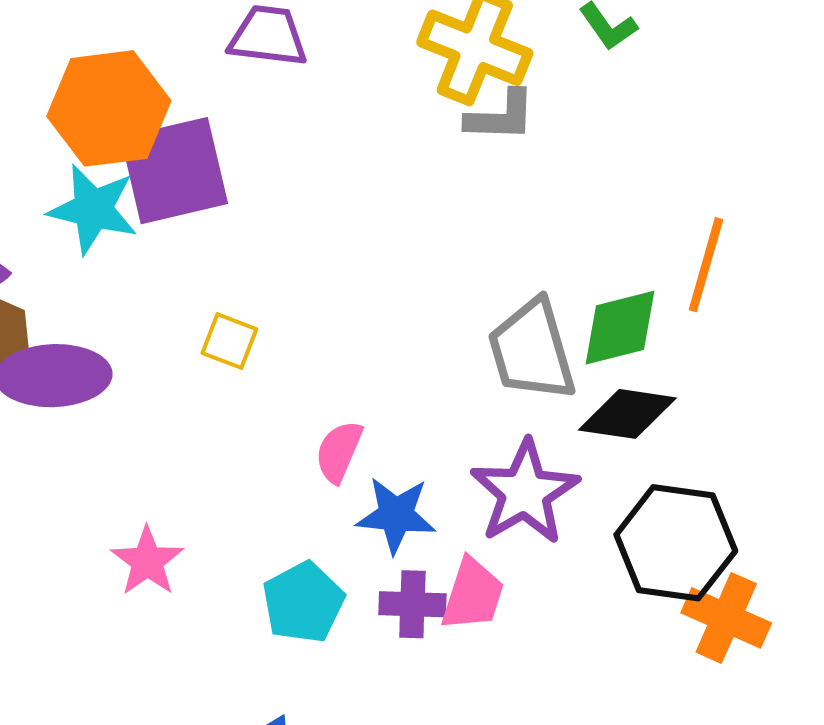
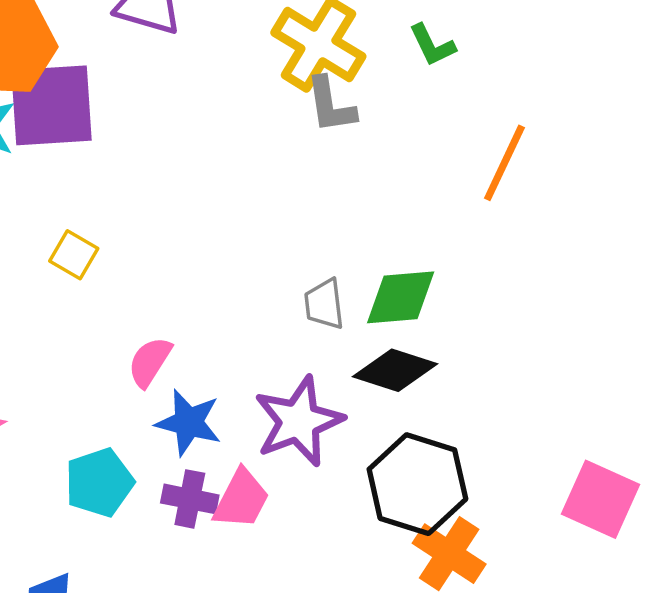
gray L-shape: (501, 116) -> (331, 105), turned 70
orange line: (706, 265) -> (504, 163), moved
gray trapezoid: (532, 350) -> (324, 304), size x0.6

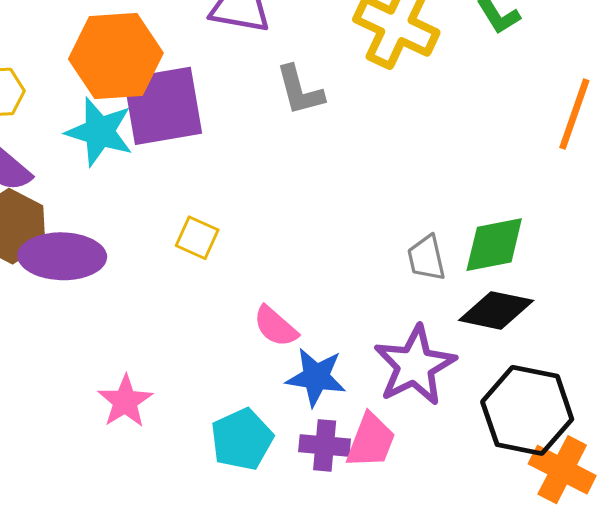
gray L-shape: (331, 105) -> (300, 90), moved
pink semicircle: (150, 362) -> (275, 326), turned -75

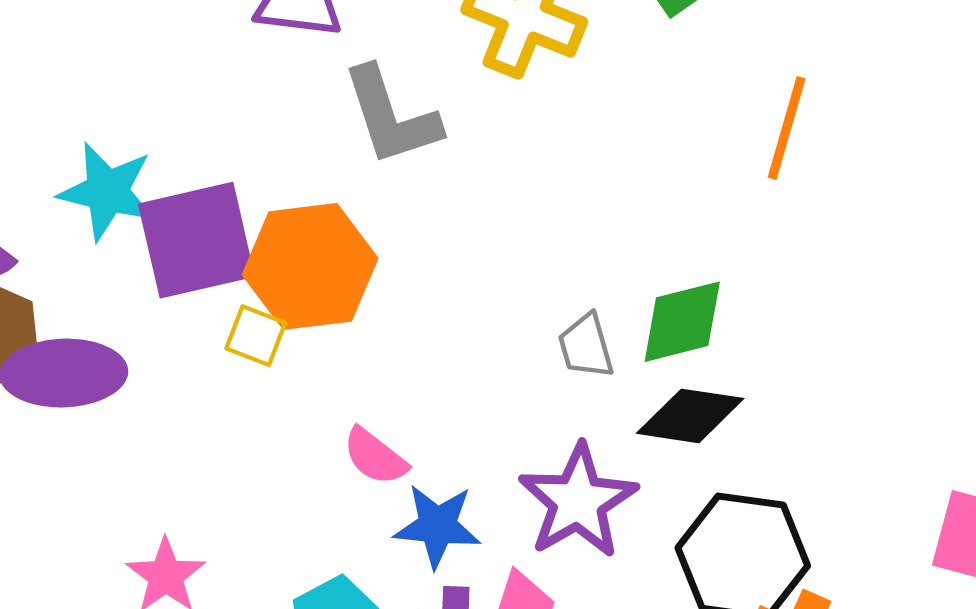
orange hexagon: (116, 56) -> (310, 266), moved
gray L-shape: (300, 90) -> (391, 116), size x1.4
purple square: (163, 106) -> (196, 240), moved

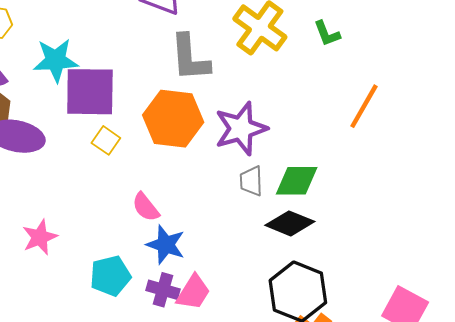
cyan star: (107, 191) -> (56, 60), turned -30
orange hexagon: (310, 266) -> (173, 119), moved
purple star: (578, 501) -> (241, 129), moved

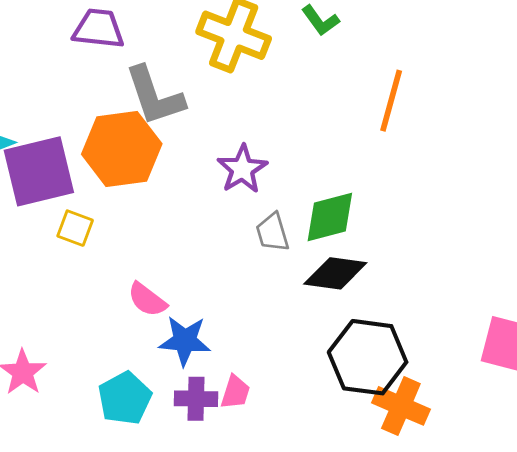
orange hexagon: (173, 119) -> (122, 149), moved
purple star: (241, 129) -> (242, 169), size x0.7
pink trapezoid: (193, 292) -> (235, 392), size x0.7

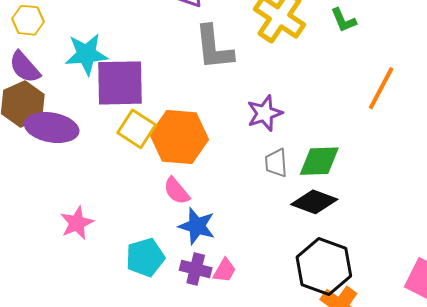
orange hexagon: (122, 149) -> (179, 137), moved
yellow square: (75, 228) -> (137, 129), size x1.4

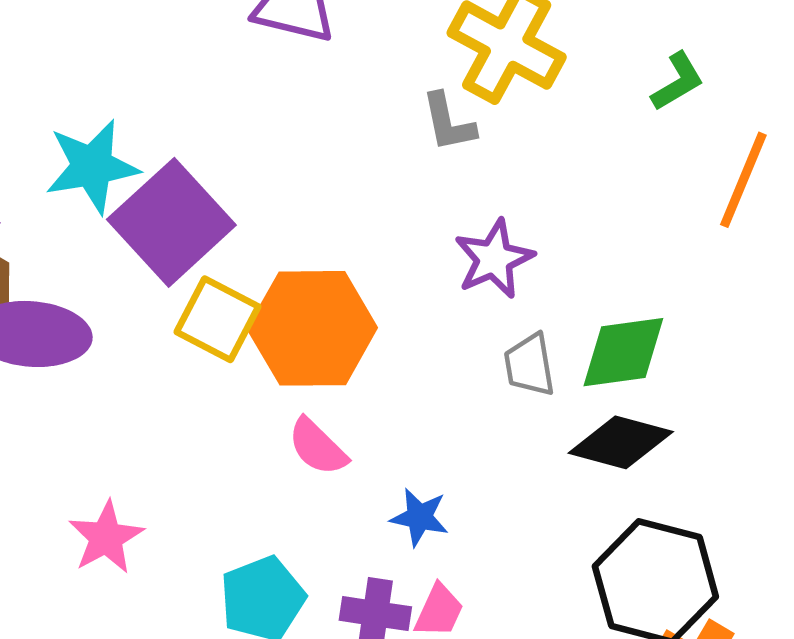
green L-shape: (343, 20) -> (678, 82), moved, turned -92
gray L-shape: (214, 48) -> (448, 122), moved, size x0.6
purple square: (120, 83) -> (171, 222), turned -36
blue star: (197, 226) -> (420, 517), moved, size x0.7

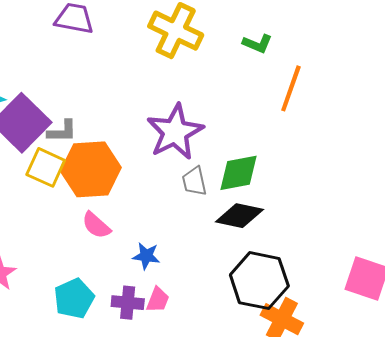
green L-shape: (678, 82) -> (257, 44), turned 56
gray L-shape: (448, 122) -> (62, 131), moved, turned -76
purple star: (494, 259) -> (175, 132), size x1.5

